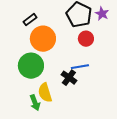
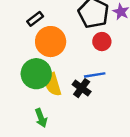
yellow semicircle: (45, 93) -> (53, 84), moved

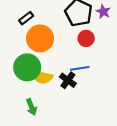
yellow semicircle: (53, 84) -> (42, 77), turned -60

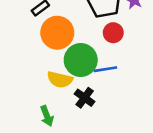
green circle: (27, 67) -> (81, 60), moved
black cross: (68, 80) -> (85, 98), moved

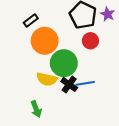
blue line: (105, 69) -> (85, 83), moved
black cross: (85, 98) -> (69, 84), moved

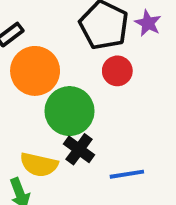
yellow semicircle: (47, 79) -> (39, 165), moved
blue line: (85, 83) -> (127, 174), moved

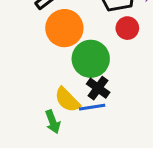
yellow semicircle: (39, 165) -> (67, 100), turned 32
blue line: (127, 174) -> (92, 107), moved

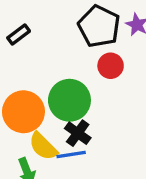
orange circle: (64, 28) -> (23, 112), moved

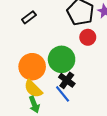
yellow semicircle: (43, 146) -> (33, 89), moved
blue line: (71, 154) -> (63, 94), turned 60

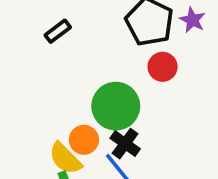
orange circle: (32, 67) -> (84, 140), moved, size x0.6

